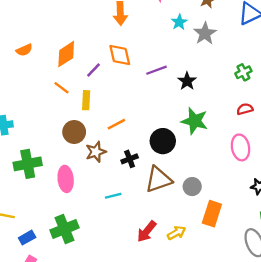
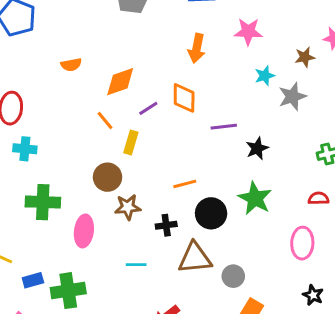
orange line: (116, 124) -> (185, 184), moved
blue rectangle: (27, 238) -> (33, 280), moved

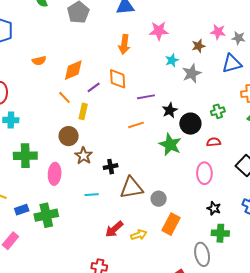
orange line: (185, 184) -> (136, 125), moved
brown star: (128, 207) -> (84, 156), turned -30
black circle: (211, 213) -> (190, 124), moved

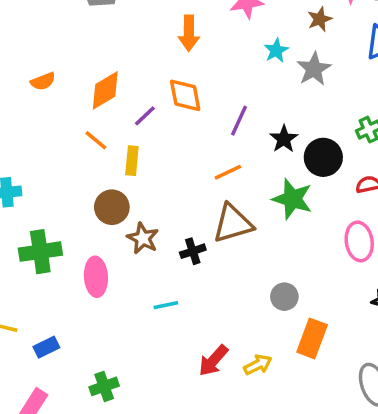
purple line: (146, 97) -> (239, 121), turned -48
brown triangle: (132, 188) -> (233, 224), moved
green cross: (46, 215) -> (104, 386), moved, size x0.7

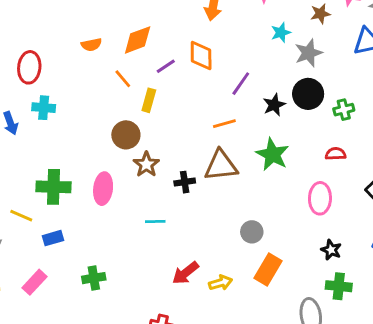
orange semicircle: (43, 81) -> (91, 45), moved
black circle: (323, 157) -> (308, 94), moved
green cross: (40, 252) -> (53, 187), moved

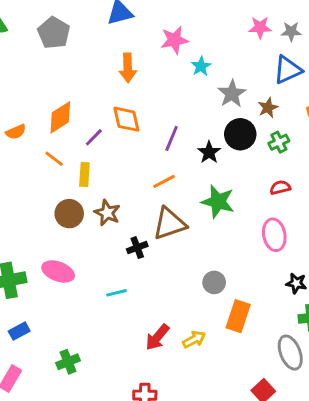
brown star: (320, 14) -> (268, 108), moved
cyan star: (281, 33) -> (201, 66), moved
brown star: (146, 164) -> (107, 213), moved
pink ellipse: (103, 189) -> (58, 271), turned -64

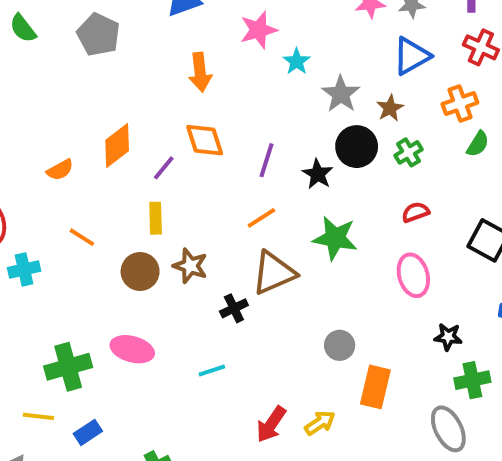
orange line: (54, 159) -> (82, 237), moved

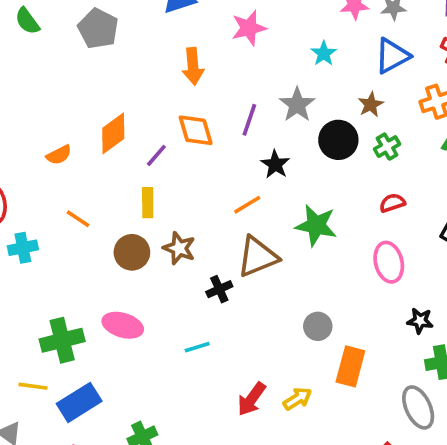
cyan star: (297, 61) -> (324, 53), moved
gray star: (341, 94) -> (297, 105), moved
purple line: (266, 160) -> (249, 120), moved
black star: (318, 174) -> (275, 164), moved
blue rectangle: (88, 432) -> (79, 402), size x1.6

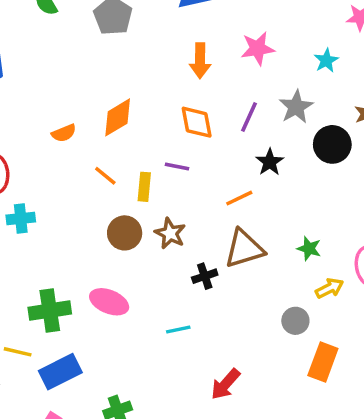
pink star: (249, 28) -> (258, 48), moved
purple line: (156, 155) -> (177, 167), moved, turned 55
orange line: (78, 219) -> (105, 176), moved
green star: (316, 225) -> (309, 249), moved, size x0.6
yellow arrow: (298, 399) -> (330, 288), moved

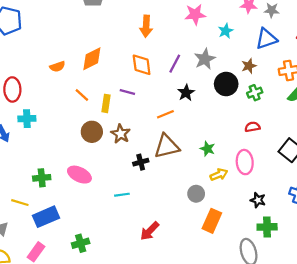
pink star: (258, 48) -> (195, 14), moved
green cross: (50, 311) -> (42, 178), size x0.7

